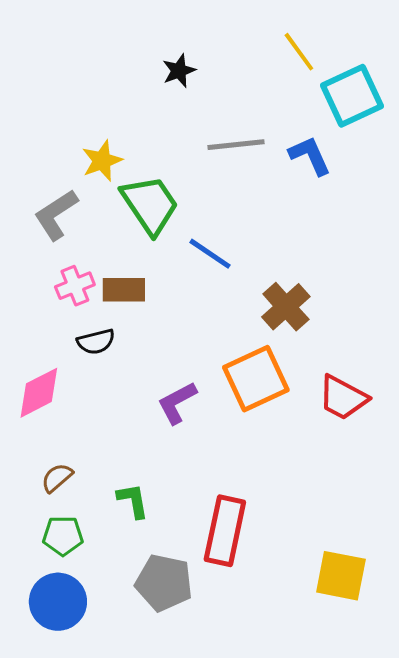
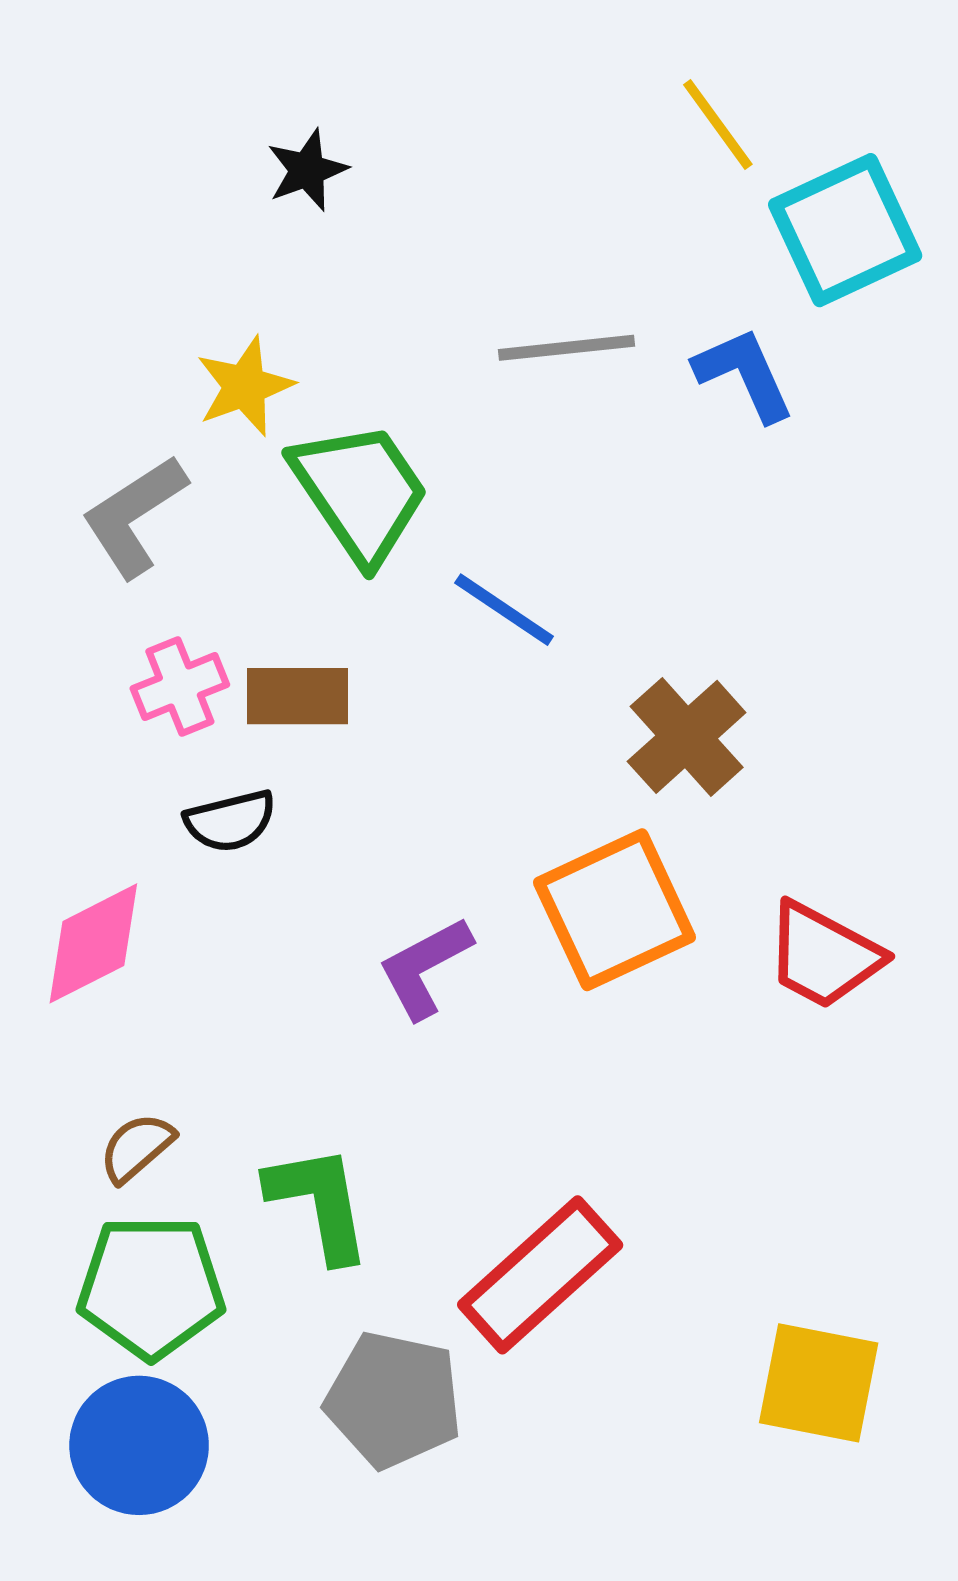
black star: (179, 71) -> (307, 170), moved
green L-shape: (133, 501) -> (319, 1203), size x1.4
red rectangle: (225, 531) -> (540, 1275), turned 36
green pentagon: (63, 536) -> (151, 1287), size x1.5

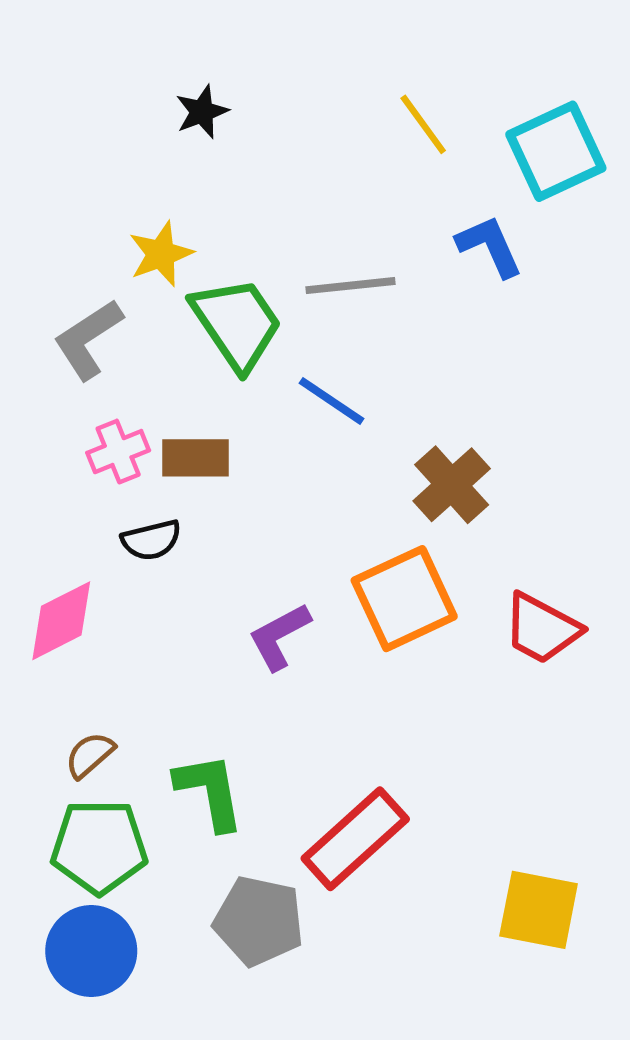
yellow line: (718, 125) -> (423, 124), moved
gray line: (567, 348) -> (350, 286), moved

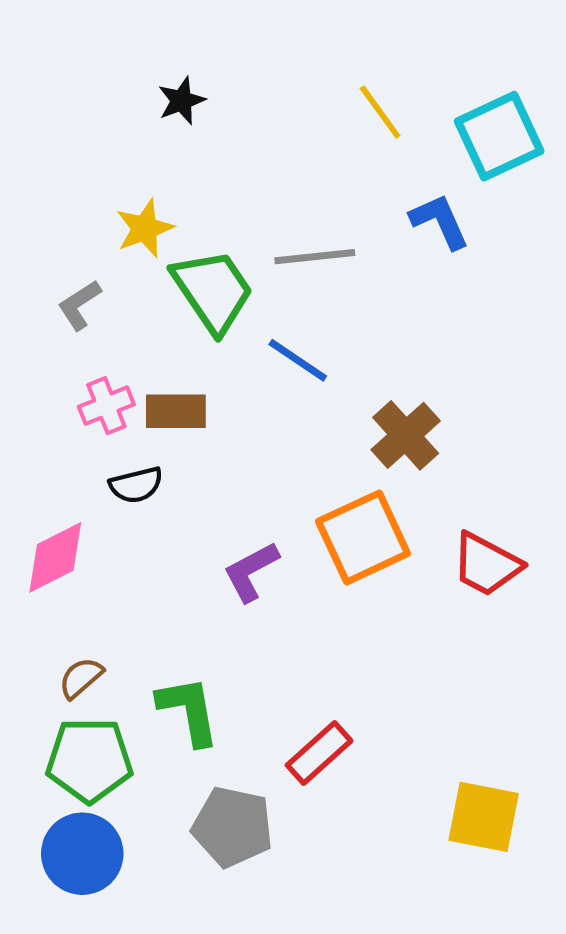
gray L-shape: (88, 339) -> (79, 305), size x0.7
red rectangle: (355, 839) -> (319, 753), size x0.7

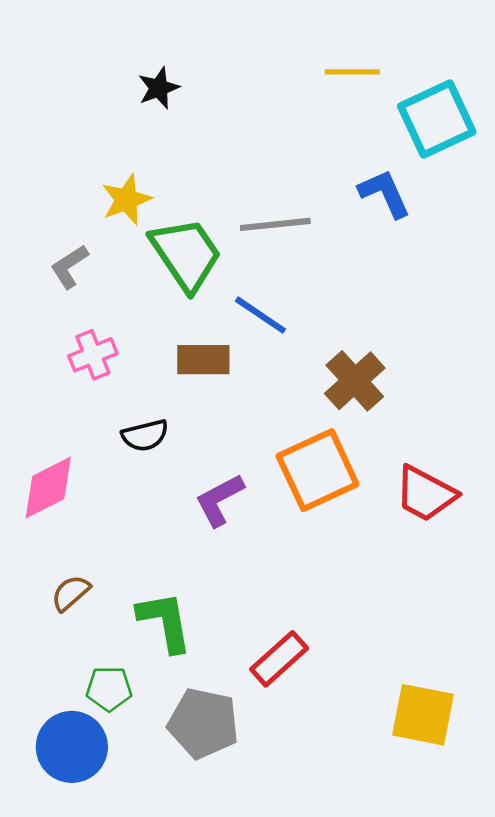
yellow line: (380, 112) -> (352, 72), moved, turned -54
brown rectangle: (176, 411) -> (203, 360), moved
black semicircle: (136, 485) -> (145, 435), moved
green pentagon: (89, 760) -> (109, 689), moved, size x0.6

